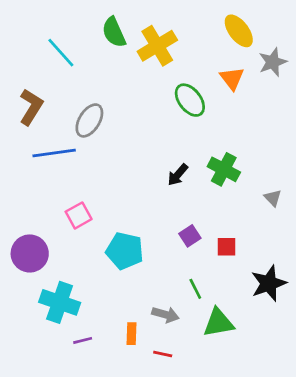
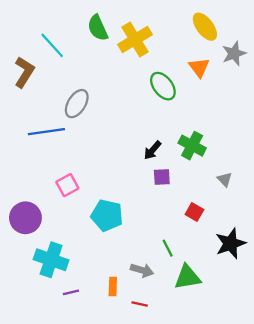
brown L-shape: (31, 107) -> (24, 72), moved
gray triangle: (273, 198) -> (225, 179), moved
purple square: (190, 236) -> (162, 177), moved, turned 30
red square: (227, 247) -> (194, 212), turned 30

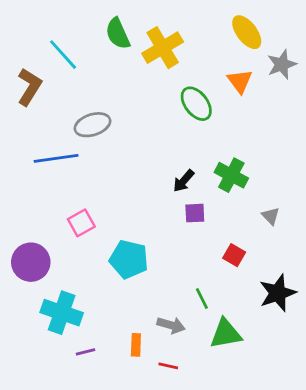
gray ellipse: (77, 104) -> (92, 125), turned 40

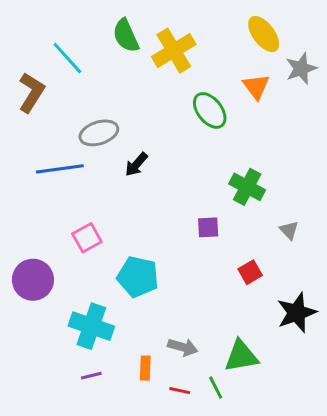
black arrow: (184, 181) -> (136, 164), moved
red square: (234, 255) -> (250, 272), turned 30
green line: (202, 299) -> (216, 388), moved
cyan cross: (62, 313) -> (91, 326), moved

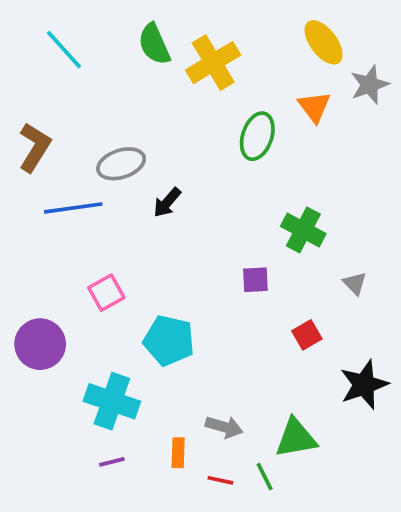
cyan line: (67, 58) -> (64, 50), moved
brown L-shape: (31, 92) -> (35, 147), moved
green ellipse: (210, 110) -> (257, 136), turned 57

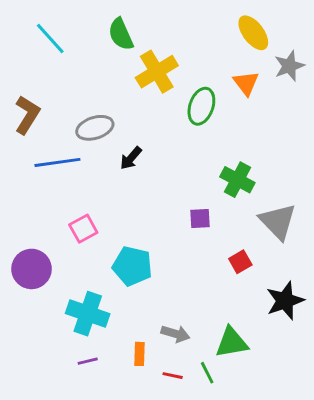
yellow cross: (213, 63) -> (157, 72), moved
gray triangle: (355, 283) -> (278, 221), size x2.0

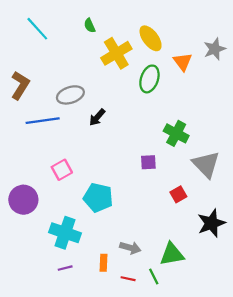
yellow ellipse: (253, 33) -> (151, 38), moved
green semicircle: (121, 34) -> (90, 25), size x0.6

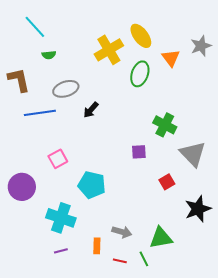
green semicircle: (90, 25) -> (49, 55), moved, turned -72
brown L-shape: (20, 85) -> (19, 80), turned -44

